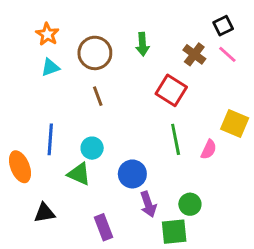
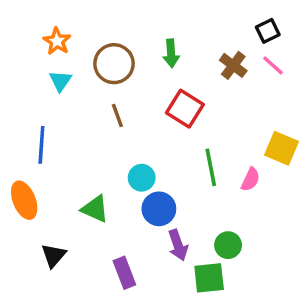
cyan triangle: (50, 67) -> (60, 81), turned -36
red square: (171, 90) -> (185, 109), moved
blue line: (50, 139) -> (41, 145), moved
cyan circle: (92, 148) -> (142, 178), moved
black triangle: (44, 213) -> (54, 255), turned -40

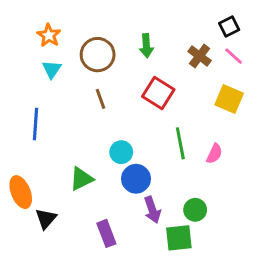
yellow square: (282, 148) -> (229, 99), moved
orange ellipse: (24, 200) -> (21, 192), moved
green triangle: (95, 209) -> (81, 179), turned -50

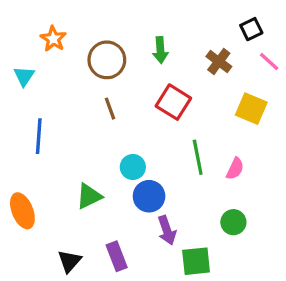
pink line: (234, 56) -> (269, 62), moved
cyan triangle: (52, 69) -> (24, 76), moved
green circle: (195, 210) -> (233, 222), moved
black triangle: (46, 219) -> (70, 261), moved

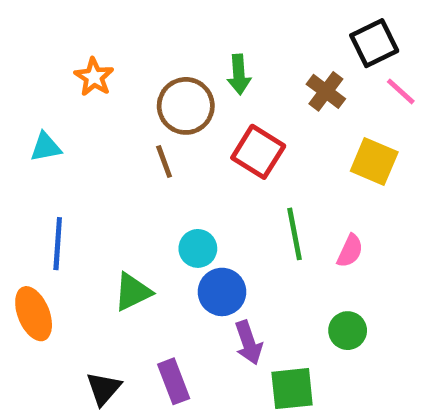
black square: (251, 29) -> (374, 43), size x1.4
orange star: (53, 39) -> (94, 77), moved
brown circle: (107, 60) -> (186, 106), moved
cyan triangle: (24, 76) -> (46, 147), moved, turned 45
blue line: (39, 136) -> (58, 244), moved

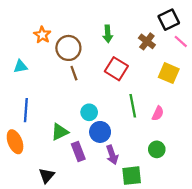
brown circle: (186, 106) -> (68, 48), moved
purple rectangle: (174, 381) -> (78, 152), moved

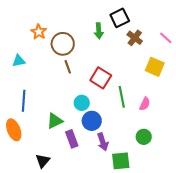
black square: (169, 20) -> (120, 18), moved
red square: (116, 69) -> (101, 78), moved

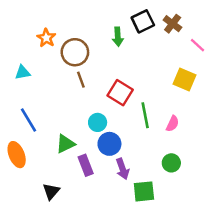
brown cross: (135, 38) -> (173, 24), moved
blue line: (24, 101) -> (28, 120), turned -35

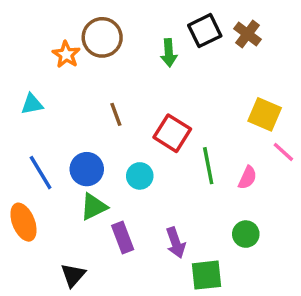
pink line: (198, 45) -> (283, 152), moved
brown circle: (75, 52) -> (102, 37), moved
blue circle: (109, 144) -> (87, 169), moved

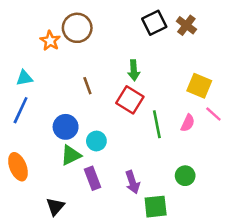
green arrow: (169, 53) -> (134, 70), moved
blue line: (41, 173) -> (21, 110), moved, turned 56
cyan circle: (140, 176) -> (96, 141), moved
pink semicircle: (247, 178) -> (188, 123), moved

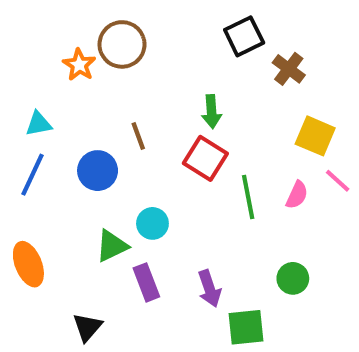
brown cross: (186, 25) -> (289, 69), moved
blue circle: (66, 127) -> (98, 171), moved

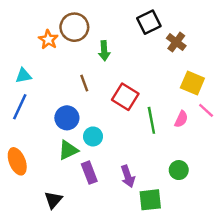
green arrow: (211, 112) -> (104, 51), moved
blue circle: (98, 171) -> (67, 118), moved

